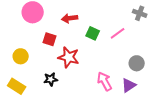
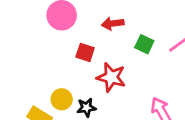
yellow circle: (21, 56) -> (62, 99), moved

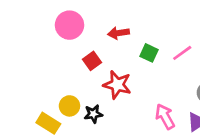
red square: (85, 52) -> (92, 61), turned 36

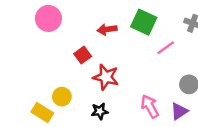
pink circle: (69, 25) -> (48, 18), moved
green square: (149, 53) -> (144, 22), moved, size x1.5
black star: (93, 114) -> (100, 111), moved

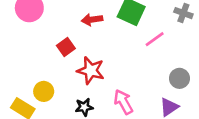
pink arrow: (150, 106) -> (123, 102), moved

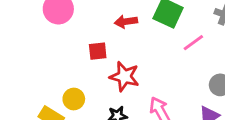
red square: (66, 47) -> (98, 51), turned 30

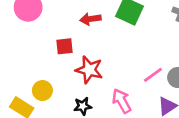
pink line: (193, 43) -> (153, 75), moved

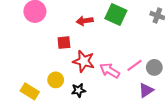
yellow circle: (42, 91) -> (56, 80), moved
pink arrow: (122, 101) -> (110, 71), moved, turned -30

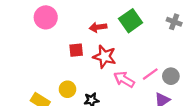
green square: (116, 14) -> (131, 21), turned 30
red star: (84, 61) -> (104, 57), moved

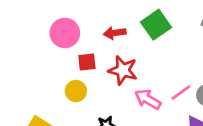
pink circle: (46, 17) -> (65, 33), moved
yellow circle: (67, 89) -> (76, 91), moved

